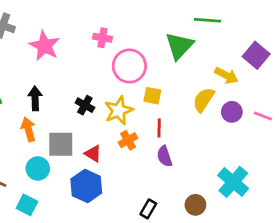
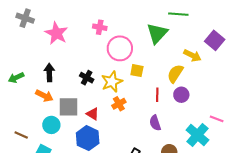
purple circle: (232, 112) -> (181, 95), moved
pink line: (263, 116) -> (217, 119), moved
red line: (159, 128) -> (157, 95), moved
orange arrow: (28, 129) -> (44, 96), turned 132
purple semicircle: (164, 156) -> (155, 123), moved

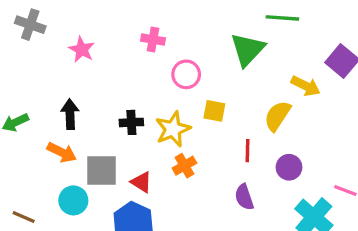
pink star: (56, 33) -> (82, 49), size x0.7
pink circle: (120, 48) -> (186, 74), size x0.7
black cross: (87, 78) -> (131, 122), turned -32
purple circle: (181, 95) -> (289, 167), moved

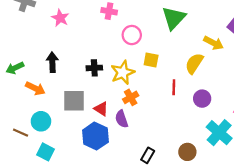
orange arrow: (62, 152) -> (35, 88), moved
purple semicircle: (244, 197) -> (122, 119), moved
cyan circle: (73, 200) -> (41, 121), moved

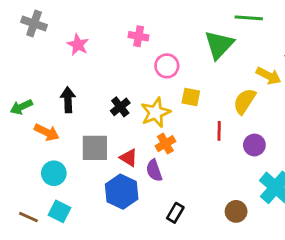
black cross: (94, 68) -> (120, 107), turned -35
brown line: (21, 133) -> (28, 217), moved
black rectangle: (148, 155) -> (175, 213), moved

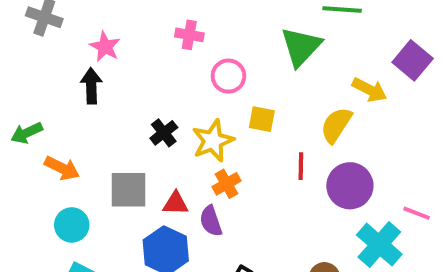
black arrow: (68, 100) -> (91, 86), moved
purple circle: (254, 145) -> (350, 186), size x1.5
red triangle: (129, 158) -> (176, 203), turned -30

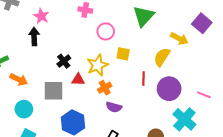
black cross: (164, 133) -> (64, 61), moved
red triangle: (176, 203) -> (78, 79), moved
pink line: (417, 213) -> (204, 95), moved
purple semicircle: (211, 221) -> (114, 107), moved, turned -56

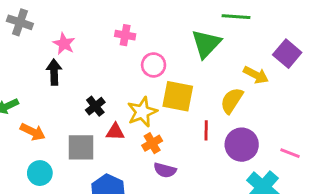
yellow square: (123, 54) -> (178, 96), size x1.6

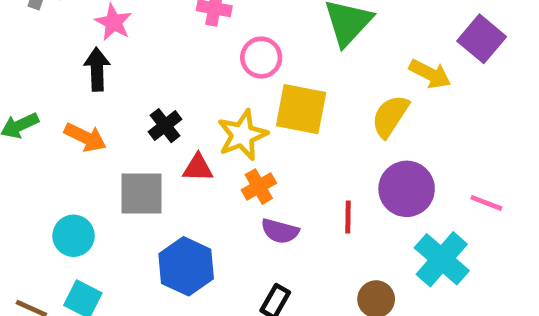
red line: (206, 130) -> (348, 217), moved
orange arrow: (33, 132) -> (85, 137), moved

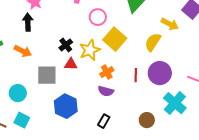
yellow square: (301, 109) -> (115, 39), turned 30
black cross: (165, 126) -> (66, 45), moved
orange cross: (259, 187) -> (107, 72), moved
red line: (348, 217) -> (136, 75), moved

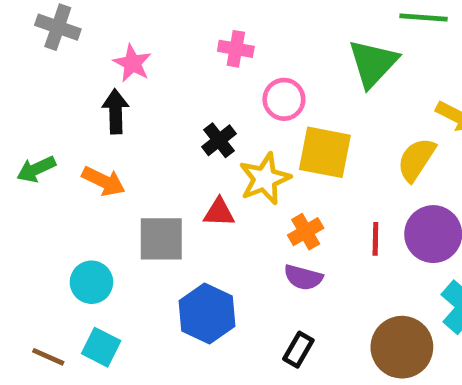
yellow square: (115, 39) -> (325, 152), turned -30
black cross: (66, 45) -> (219, 140), moved
brown circle: (147, 120) -> (402, 347), size x1.6

